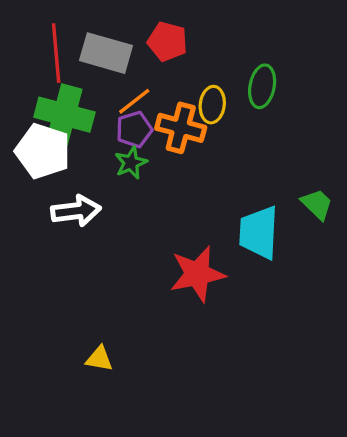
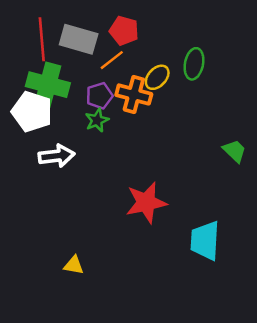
orange line: (134, 101) -> (112, 60), moved
yellow ellipse: (212, 105) -> (157, 77), turned 35
cyan trapezoid: (259, 232) -> (205, 241), moved

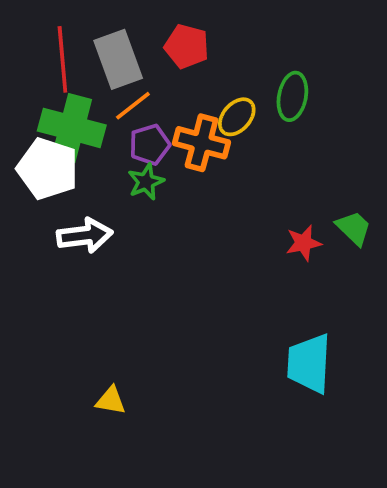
gray rectangle: (79, 39) -> (118, 59), turned 54
orange line: (112, 60) -> (133, 106), moved
red star: (146, 203) -> (304, 243), moved, size x0.6

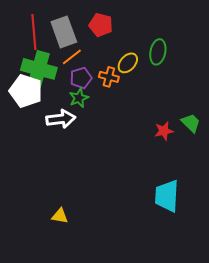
orange cross: (202, 143) -> (109, 77), size x0.7
white arrow: (85, 235) -> (61, 119), moved

